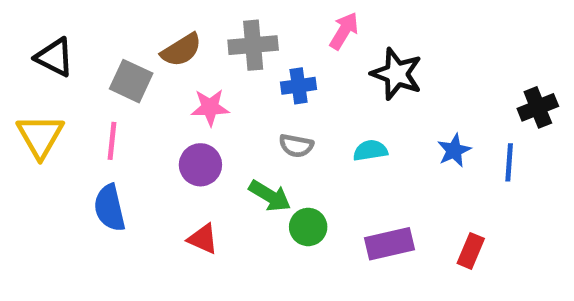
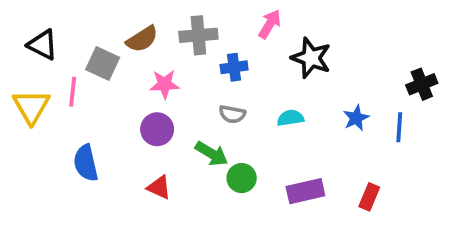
pink line: (112, 141) -> (73, 92), moved

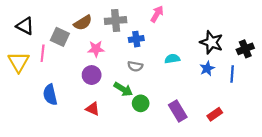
black star: (311, 58) -> (211, 42), moved
cyan semicircle: (290, 118) -> (172, 59), moved
purple rectangle: (305, 191) -> (178, 111), turned 72
red rectangle: (369, 197) -> (215, 114), turned 32

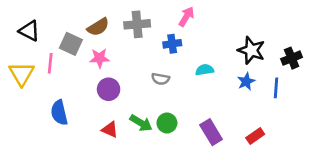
blue cross: (136, 39) -> (172, 44), moved
pink star: (96, 49) -> (99, 58), moved
green arrow: (123, 89) -> (141, 123), moved

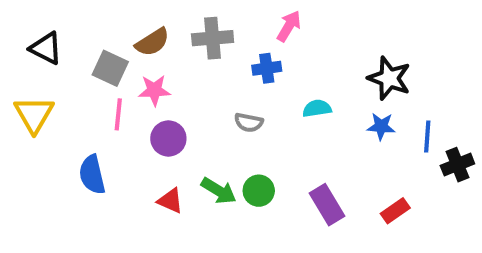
black cross: (292, 58) -> (457, 165), moved
pink line: (50, 63) -> (118, 114), moved
blue star: (246, 81) -> (381, 126), turned 30

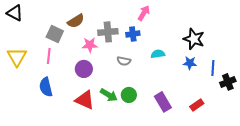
gray cross: (213, 38) -> (108, 32), moved
black triangle: (46, 48) -> (15, 13), moved
pink star: (154, 90) -> (90, 45), moved
pink line: (118, 114) -> (49, 56), moved
red triangle: (170, 201) -> (85, 100), size x1.5

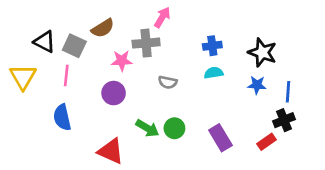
black triangle: (15, 13) -> (45, 42), moved
pink arrow: (144, 13) -> (162, 17), moved
blue cross: (133, 34) -> (212, 46), moved
black cross: (228, 82) -> (284, 120), moved
red triangle: (85, 100) -> (111, 151), moved

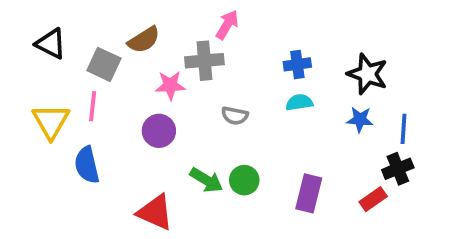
black triangle: (45, 42) -> (51, 44), moved
yellow triangle: (23, 77) -> (51, 121), moved
purple rectangle: (220, 138) -> (309, 193), turned 45

